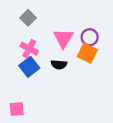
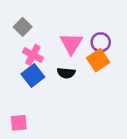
gray square: (28, 18) -> (23, 27), moved
orange square: (87, 53) -> (98, 60), turned 30

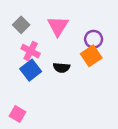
pink triangle: (71, 44) -> (58, 26), moved
pink square: (19, 123) -> (18, 114), turned 35

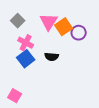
orange square: (91, 56) -> (64, 27), moved

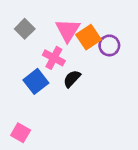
pink cross: (26, 43) -> (54, 58), moved
black semicircle: (52, 57) -> (72, 79), turned 128

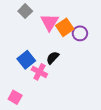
gray square: (25, 29) -> (25, 11), moved
pink cross: (54, 58) -> (39, 72), moved

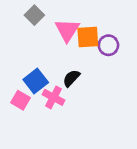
orange square: (65, 27) -> (88, 37), turned 30
pink square: (15, 97) -> (21, 100), moved

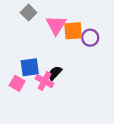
black semicircle: (71, 78) -> (55, 73), moved
blue square: (36, 81) -> (30, 67), turned 30

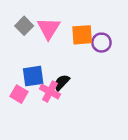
gray square: (29, 13) -> (24, 26), moved
pink triangle: (56, 25) -> (49, 28), moved

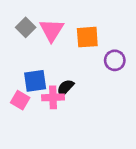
purple circle: (101, 43) -> (115, 60), moved
pink cross: (50, 91) -> (53, 97), turned -30

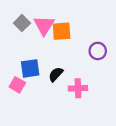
orange square: (87, 37) -> (62, 31), moved
pink cross: (53, 97) -> (78, 88), moved

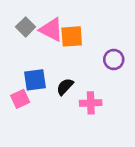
pink triangle: (44, 25) -> (51, 30), turned -35
pink square: (17, 85) -> (20, 99), turned 35

